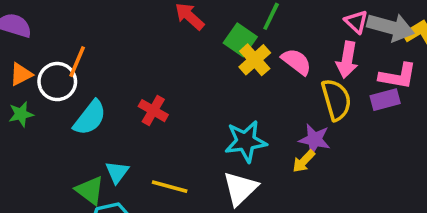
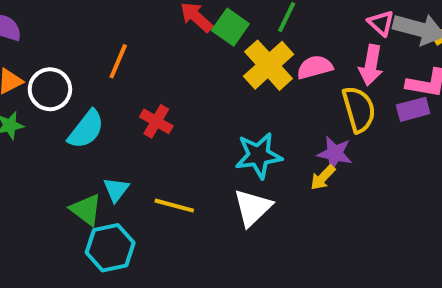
green square: (240, 40) -> (230, 27), moved
yellow cross: (255, 60) -> (269, 65), size x1.4
orange line: (77, 62) -> (118, 61), moved
pink semicircle: (296, 62) -> (315, 67), turned -52

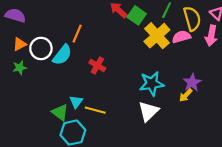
yellow semicircle: (359, 109) -> (192, 19), moved
cyan semicircle: (86, 129) -> (62, 55), moved
purple star: (335, 153) -> (192, 83), turned 30
yellow line: (174, 206) -> (95, 110), moved

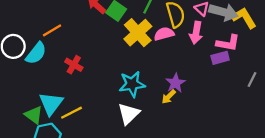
orange line: (77, 34) -> (52, 30), turned 36
cyan triangle: (76, 102) -> (51, 104), size x1.6
yellow line: (95, 110) -> (71, 113), turned -42

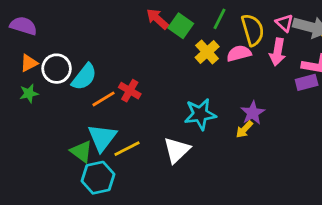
orange line: (52, 30) -> (104, 99), moved
yellow cross: (138, 33) -> (207, 52), size x0.7
white triangle: (129, 114) -> (177, 150), moved

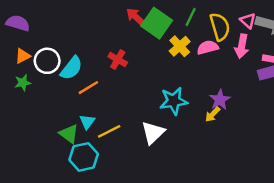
green square: (181, 26) -> (157, 23), size x1.4
red cross: (130, 91) -> (118, 60), moved
cyan triangle: (102, 138) -> (87, 122), size x0.6

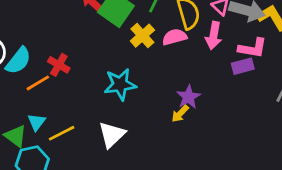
red cross: (118, 60) -> (59, 65), moved
cyan star: (174, 101) -> (120, 84), moved

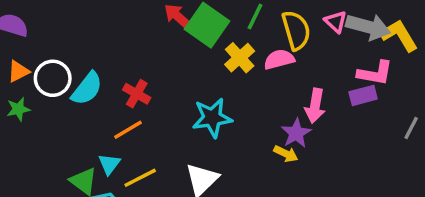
pink arrow: (214, 36) -> (315, 106), moved
orange line: (38, 83) -> (128, 130), moved
yellow arrow: (180, 114) -> (286, 154), turned -108

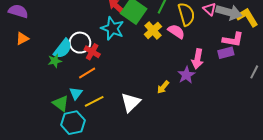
pink semicircle: (279, 59) -> (176, 31), turned 48
white circle: (53, 78) -> (80, 43), moved
green star: (18, 109) -> (55, 61), moved
cyan star: (212, 118) -> (112, 28), moved, turned 30
yellow arrow: (286, 154) -> (163, 87), moved, turned 104

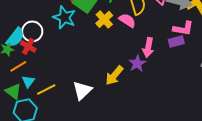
red cross: (92, 52) -> (28, 46), moved
orange line: (87, 73) -> (18, 66), moved
yellow arrow: (163, 87) -> (114, 75), size x1.5

